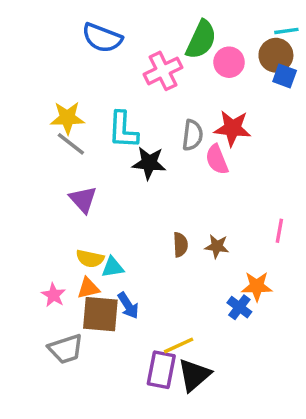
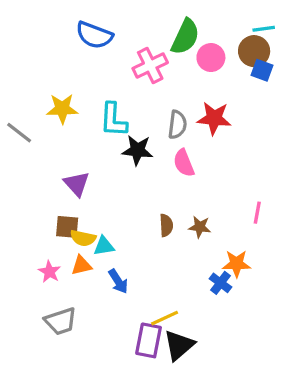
gray line: (71, 144) -> (19, 133), moved
pink semicircle: (217, 160) -> (184, 163), moved
brown square: (100, 314) -> (67, 227), moved, size x0.7

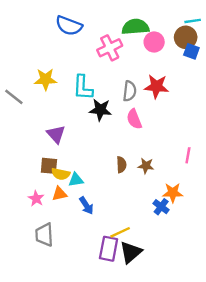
green semicircle: (185, 37) -> (135, 27), turned -120
gray trapezoid: (61, 321) -> (44, 235), turned 105

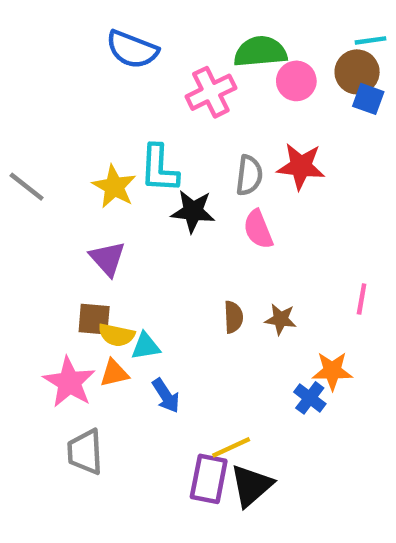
yellow star: (45, 79) -> (114, 187), moved, turned 30
pink star: (36, 198) -> (69, 382), size x1.6

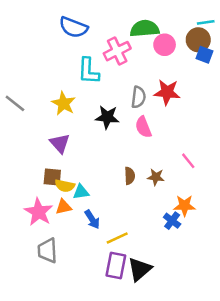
cyan L-shape: (159, 169) -> (88, 71), moved
pink line: (362, 299) -> (188, 161), moved, turned -49
yellow line: (231, 447) -> (117, 238), moved

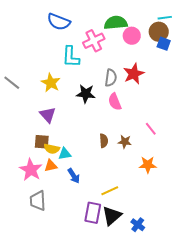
red star: (167, 92) -> (134, 74), turned -30
blue cross: (172, 221) -> (138, 225), moved
yellow line: (117, 238) -> (110, 191), moved

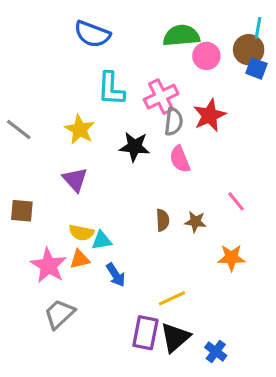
cyan line: (165, 18) -> (258, 28), turned -72
pink cross: (94, 41) -> (161, 97), moved
brown square: (42, 142) -> (22, 211), moved
gray trapezoid: (38, 201) -> (59, 314), turned 50

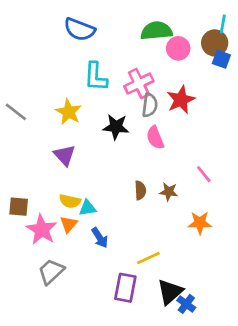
brown square: (22, 211) -> (19, 207), moved
orange triangle: (80, 259) -> (69, 224), turned -36
black triangle: (175, 337) -> (170, 292), moved

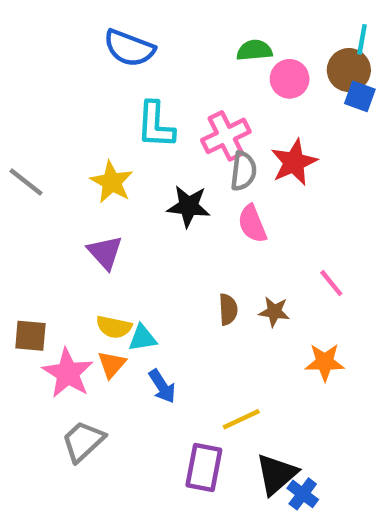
green semicircle: (157, 31) -> (254, 50), size x0.7

